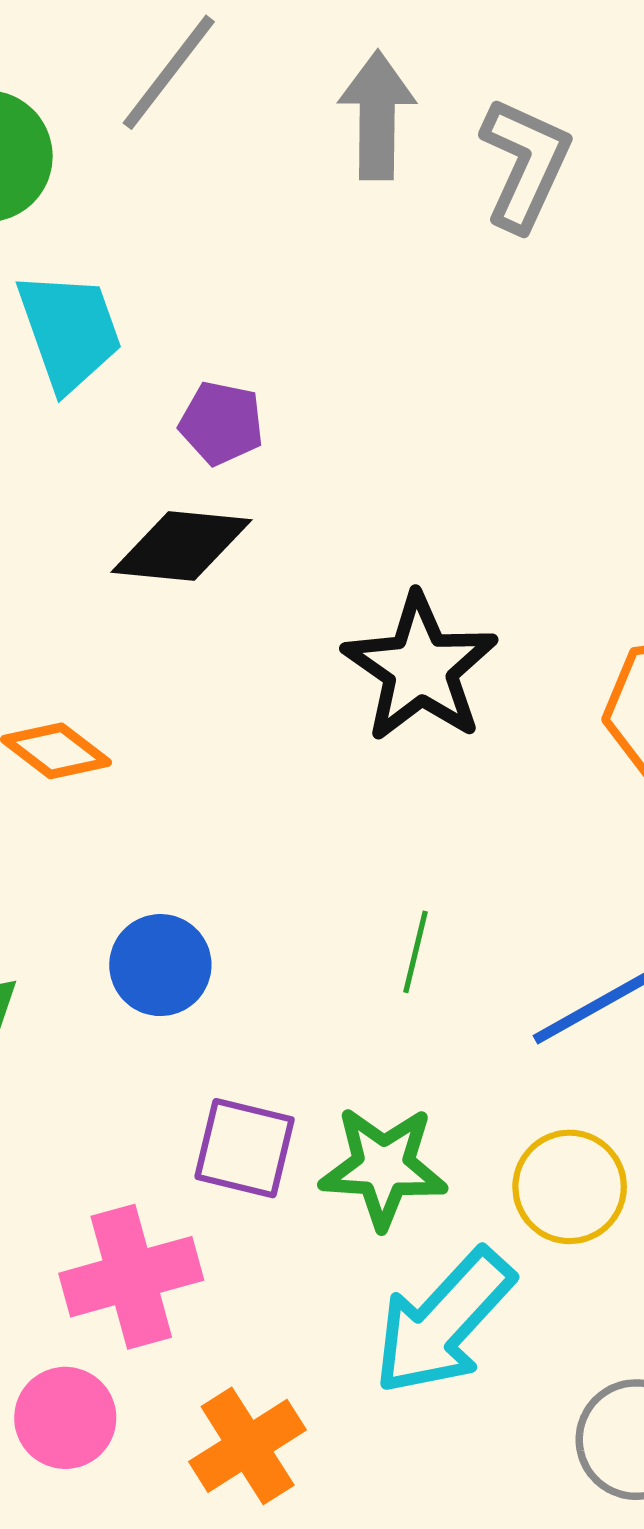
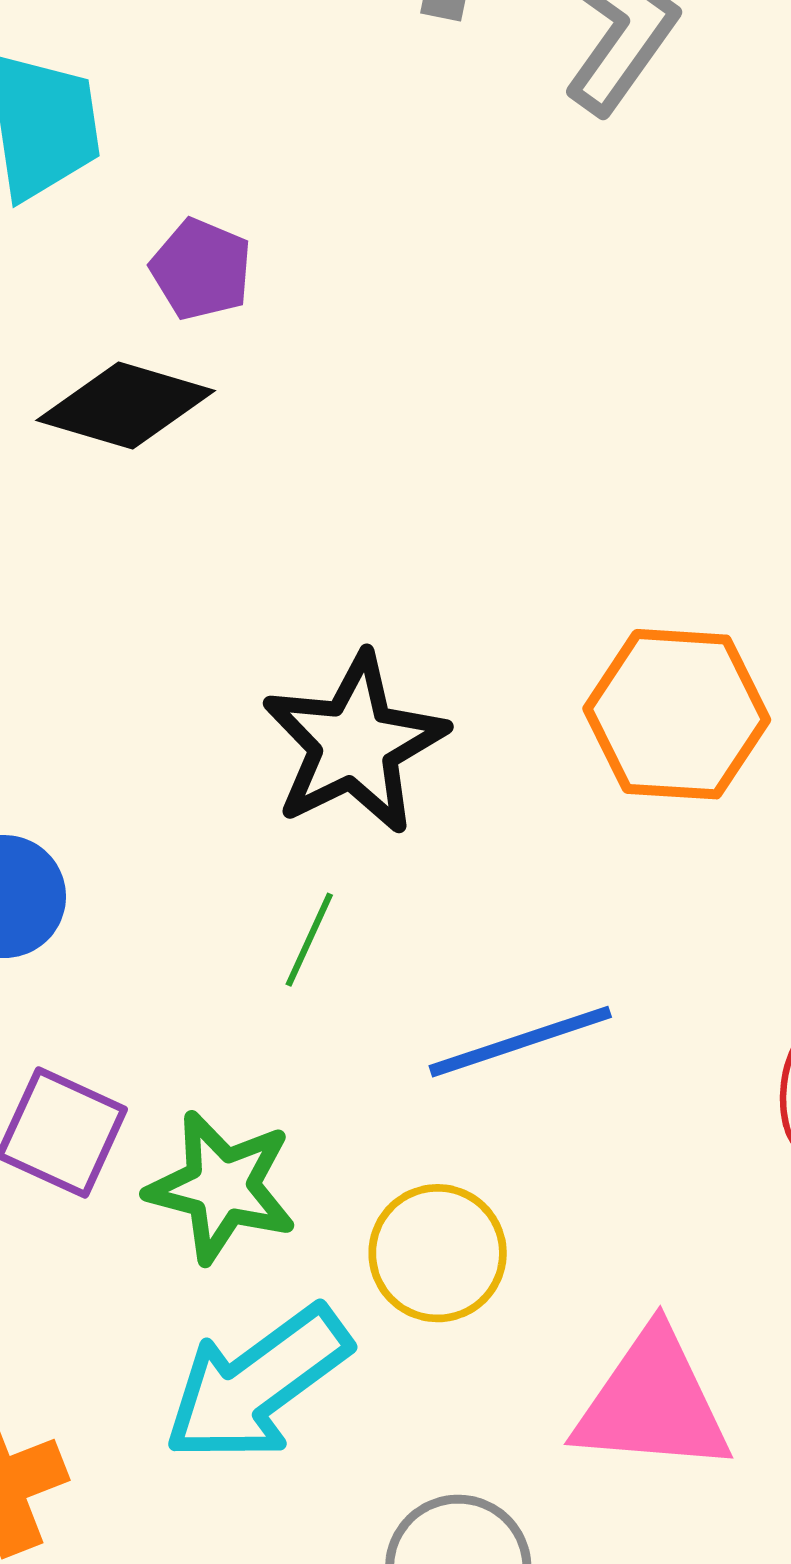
black star: (420, 668) -> (354, 744), moved

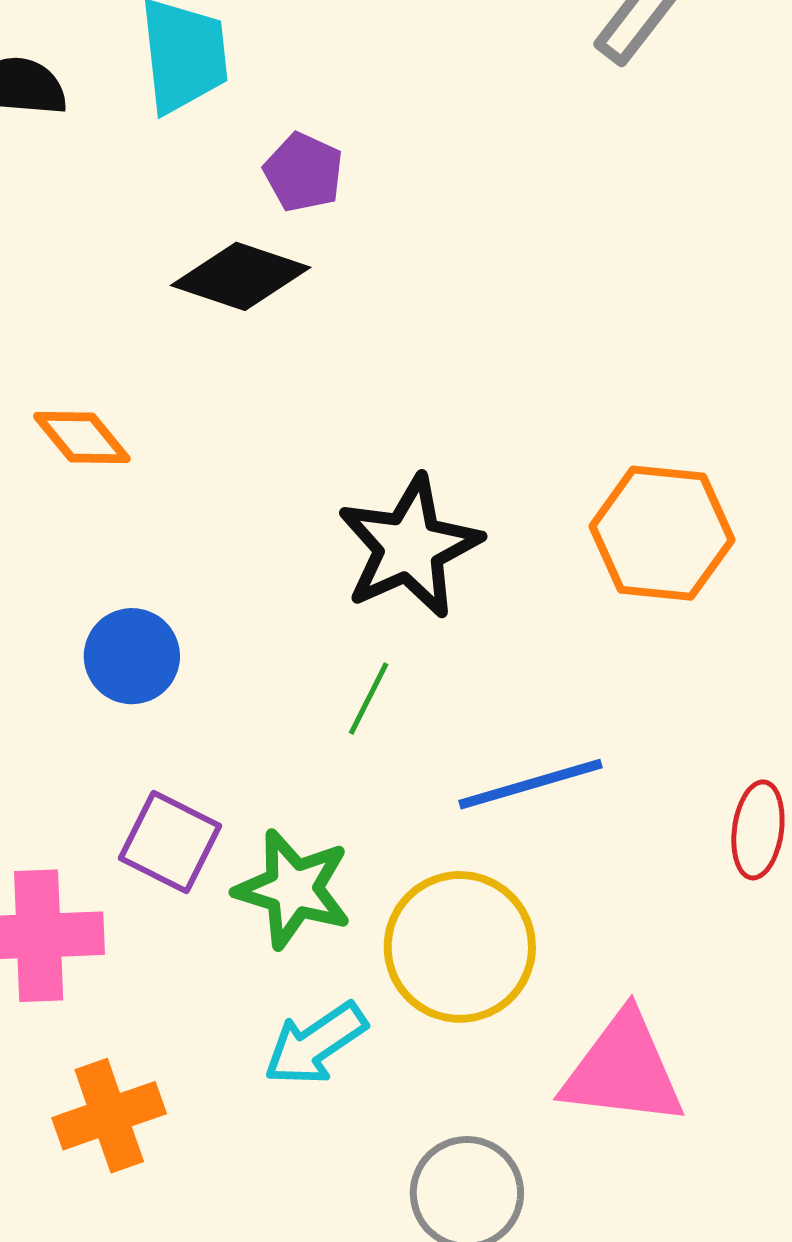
yellow circle: (438, 1253) -> (460, 947), size x1.4
cyan arrow: (257, 1384) -> (315, 1044), size x0.7

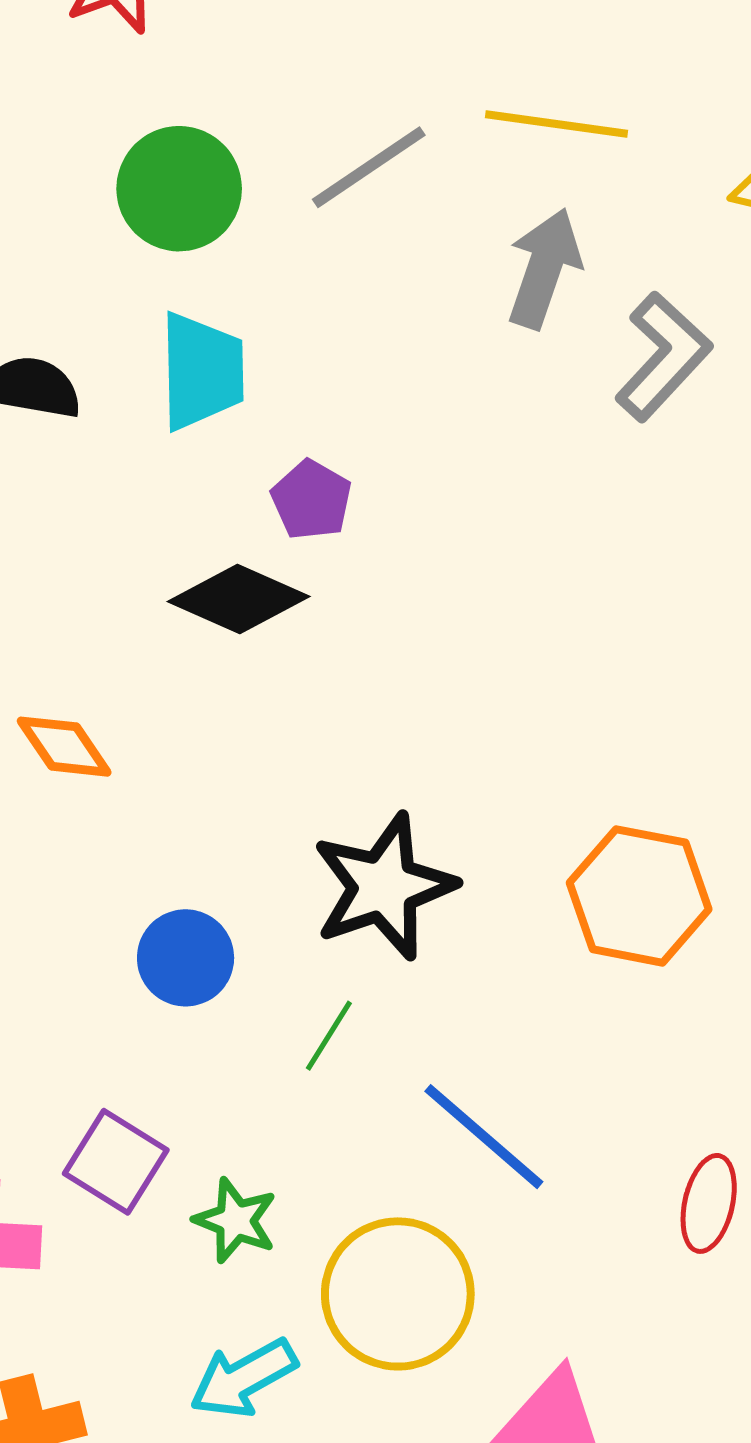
blue circle: (132, 656) -> (186, 958), moved
blue line: (530, 784) -> (484, 1137), turned 52
green star: (293, 889) -> (235, 1220), size x0.7

